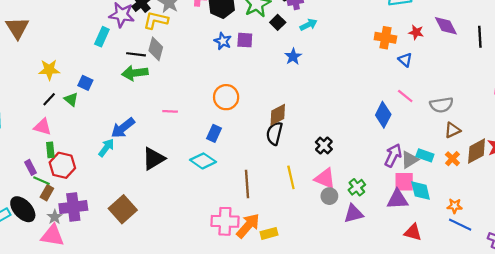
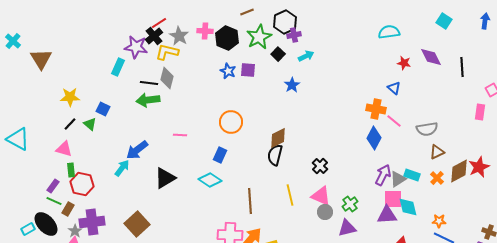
orange cross: (385, 38) -> (376, 109), moved
purple rectangle: (30, 167) -> (53, 186), turned 64
green line: (41, 181) -> (54, 201), moved

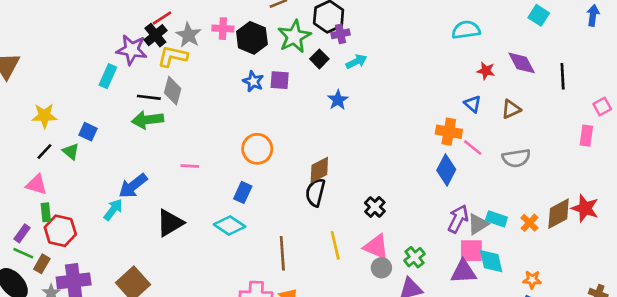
brown triangle: (437, 152) -> (511, 109), moved
red star: (479, 167) -> (585, 208), turned -30

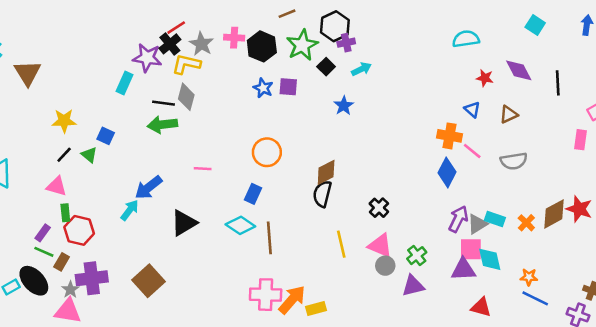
brown line: (282, 253) -> (269, 238), moved

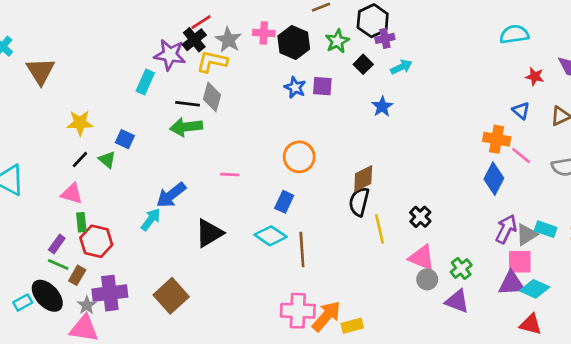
green star: (302, 45) -> (337, 41), size x0.7
yellow line: (341, 244) -> (379, 229), moved
cyan diamond: (490, 259) -> (535, 289), moved, turned -52
purple triangle: (413, 286) -> (457, 301), turned 35

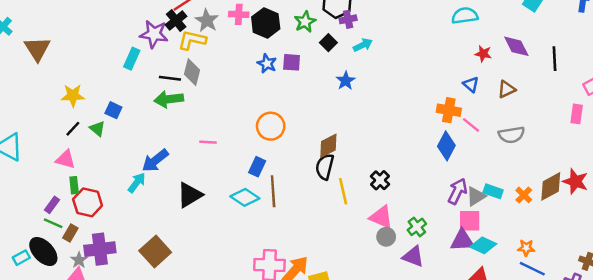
brown line: (302, 249) -> (273, 191), moved

